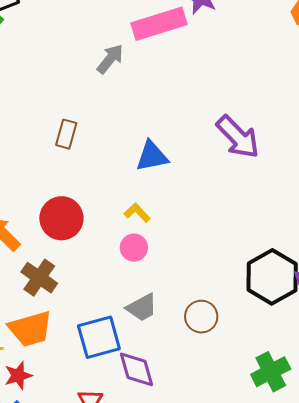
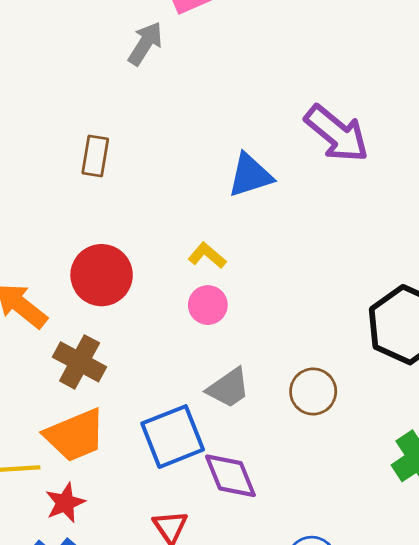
blue triangle: (152, 156) -> (250, 175), moved

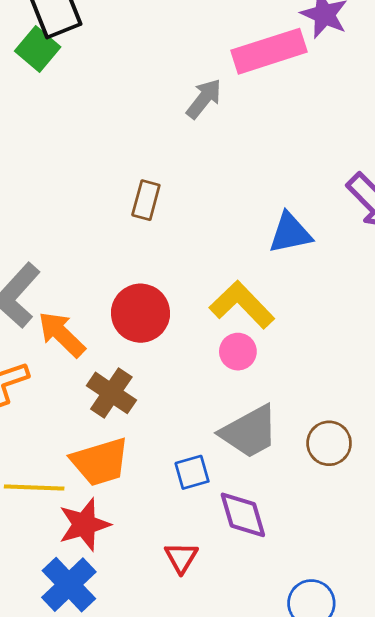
yellow L-shape: (207, 255) -> (242, 305), size x1.8
gray trapezoid: (228, 388) -> (249, 432), size x1.4
blue square: (173, 437) -> (192, 472), size x0.6
red star: (65, 503) -> (84, 525), size x1.4

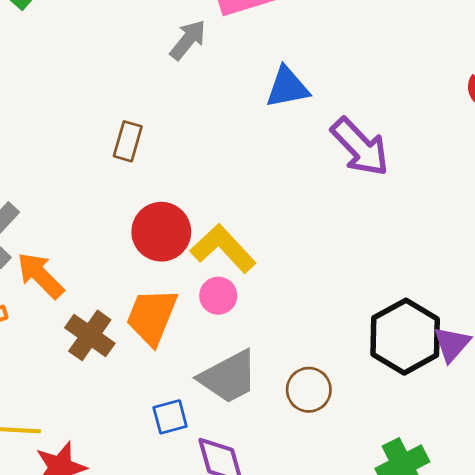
blue triangle: (290, 233) -> (287, 87), moved
red circle: (140, 313) -> (161, 232), moved
orange trapezoid: (100, 462) -> (152, 317), moved, turned 128

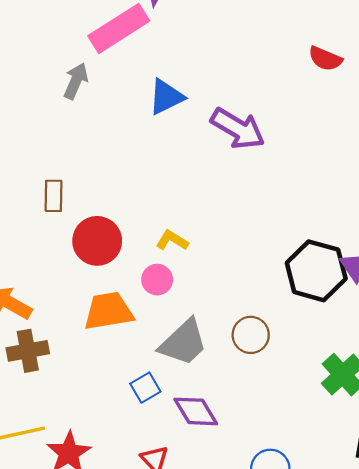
brown rectangle: (128, 141) -> (54, 196), moved
yellow L-shape: (223, 248) -> (172, 240), moved, size x0.6
orange trapezoid: (152, 317) -> (108, 311), turned 74
brown cross: (90, 335) -> (28, 351), moved, turned -30

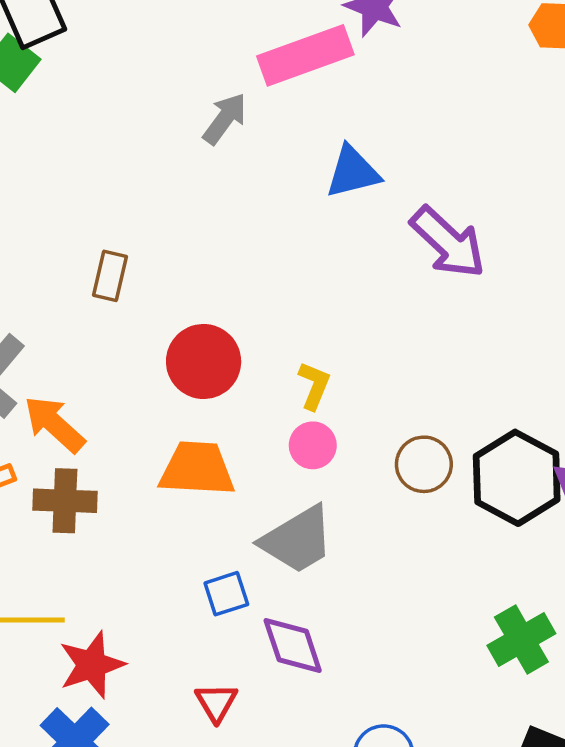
brown rectangle: (54, 196) -> (110, 276), moved
yellow L-shape: (172, 240) -> (314, 386), turned 68
pink circle: (157, 280) -> (313, 445), moved
brown circle: (251, 335) -> (424, 464), moved

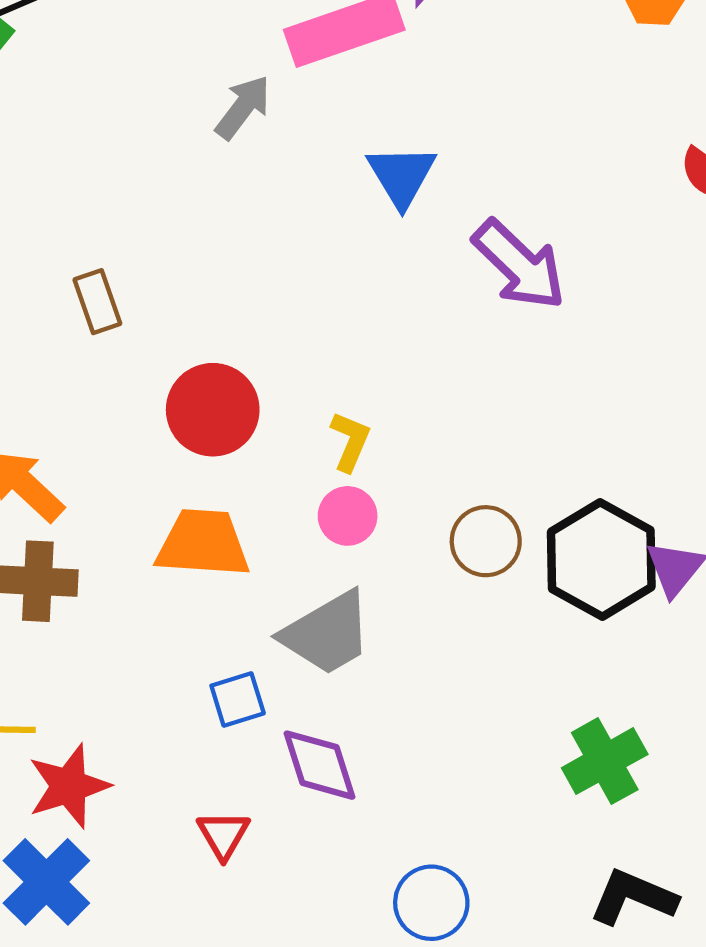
blue triangle: (353, 172) -> (402, 176), turned -48
brown rectangle: (110, 276) -> (97, 302), turned -33

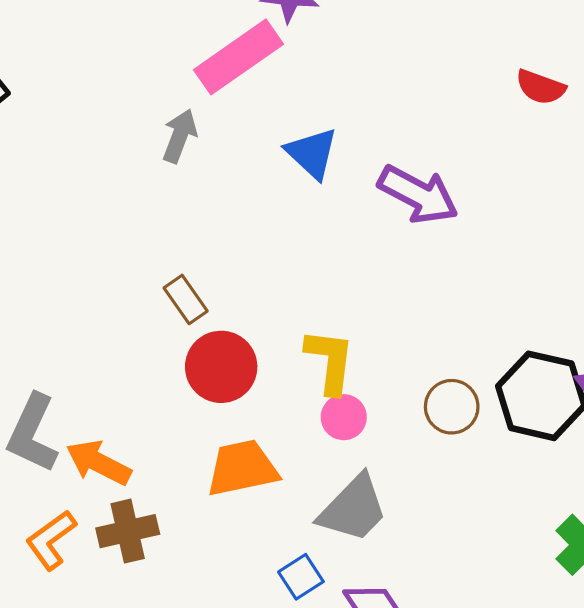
brown rectangle: (97, 302) -> (186, 299), moved
yellow L-shape: (350, 441) -> (330, 361), size x1.5

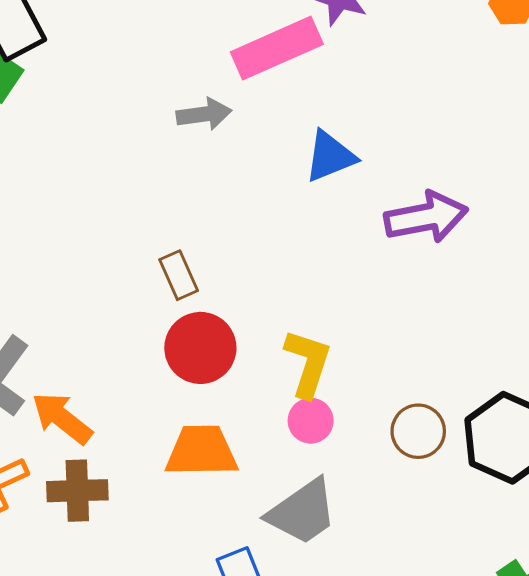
gray arrow: (180, 136) -> (204, 114), turned 50
blue triangle: (312, 153) -> (330, 156), turned 44
purple arrow: (418, 195) -> (426, 217), turned -50

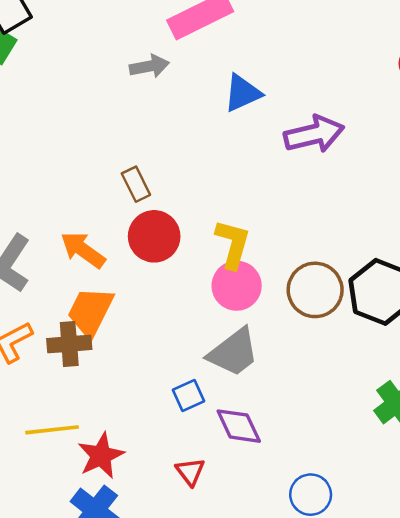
orange arrow: (62, 418) -> (83, 250), moved
pink circle: (311, 421) -> (237, 286), size x1.5
brown circle: (418, 431) -> (315, 290), size x1.4
orange trapezoid: (202, 451) -> (90, 312), moved, turned -60

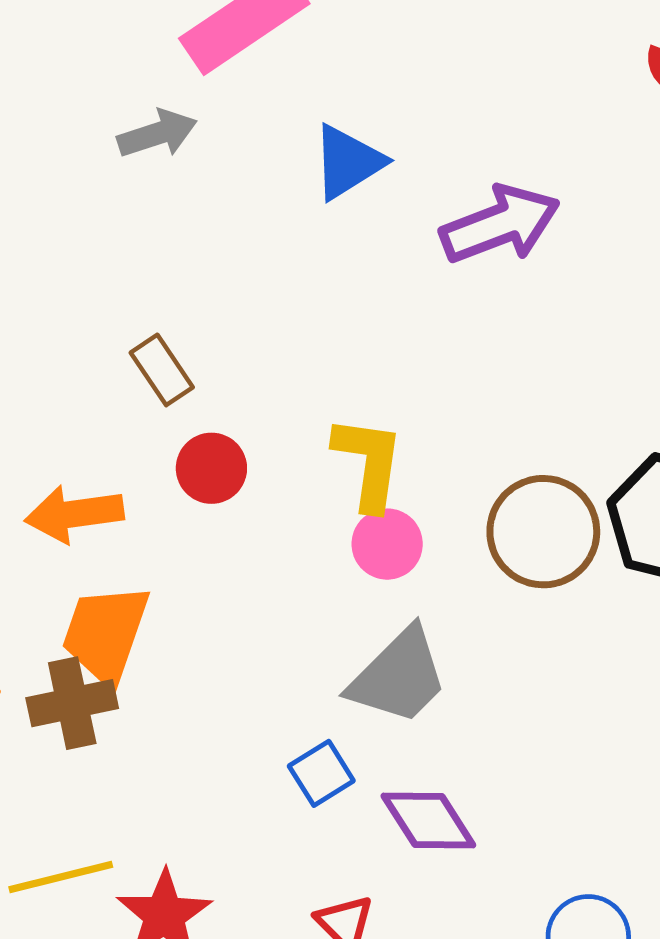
red circle: (154, 236) -> (211, 468), size x0.7
orange arrow: (83, 250) -> (74, 514), turned -36
pink circle: (237, 286) -> (387, 544), size x0.7

